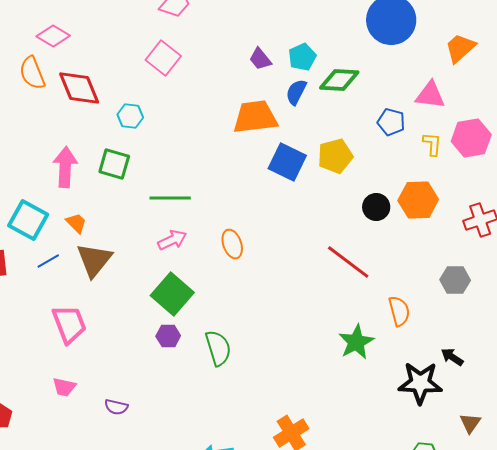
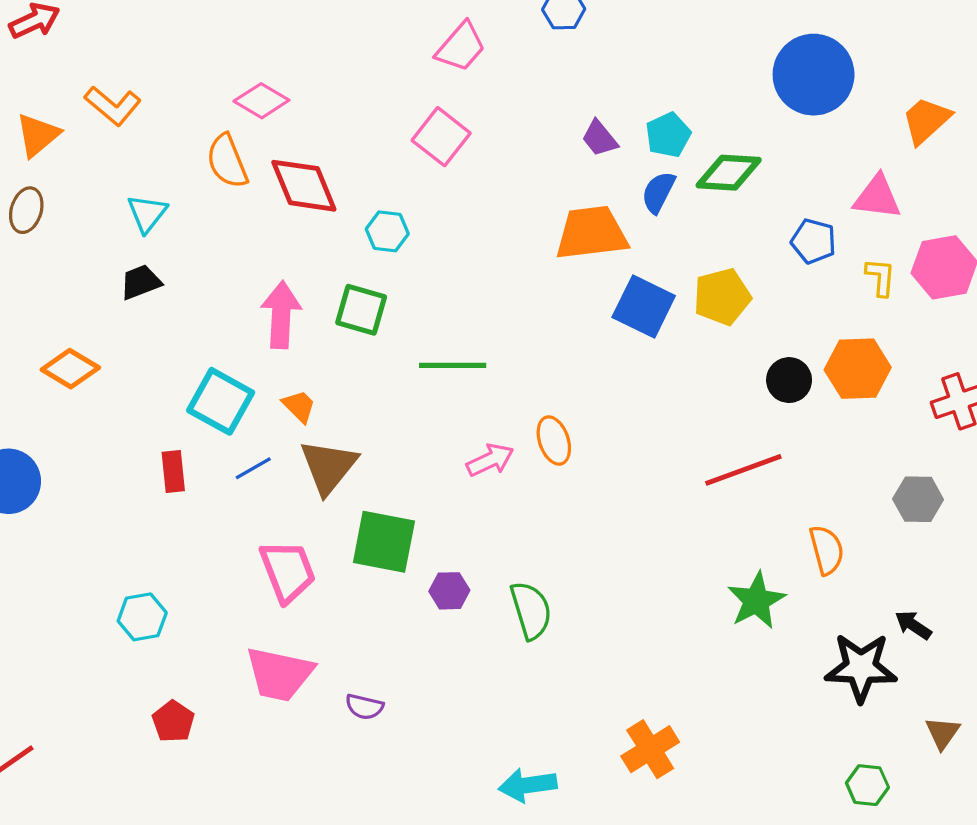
pink arrow: (172, 240) -> (490, 460), moved
red line: (348, 262) -> (743, 470), turned -57
green square: (172, 294) -> (384, 542), moved, turned -30
pink trapezoid: (64, 387) -> (279, 674), size x1.8

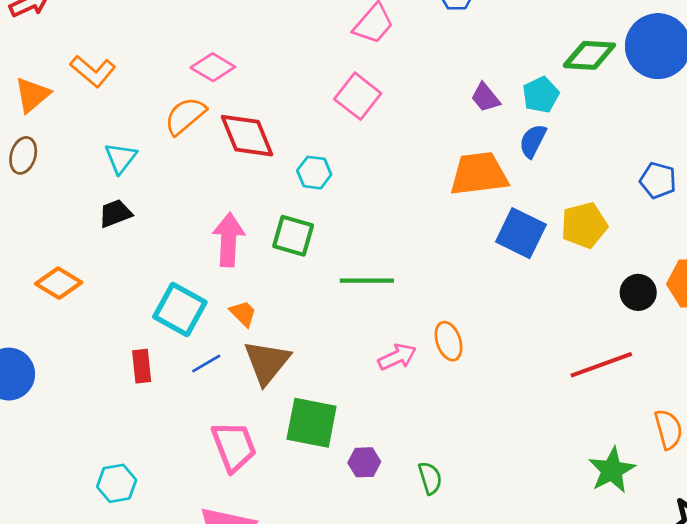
orange semicircle: (227, 161) -> (185, 116), turned 72
green diamond: (729, 173) -> (589, 55), moved
green semicircle: (531, 610) -> (430, 478), size x0.7

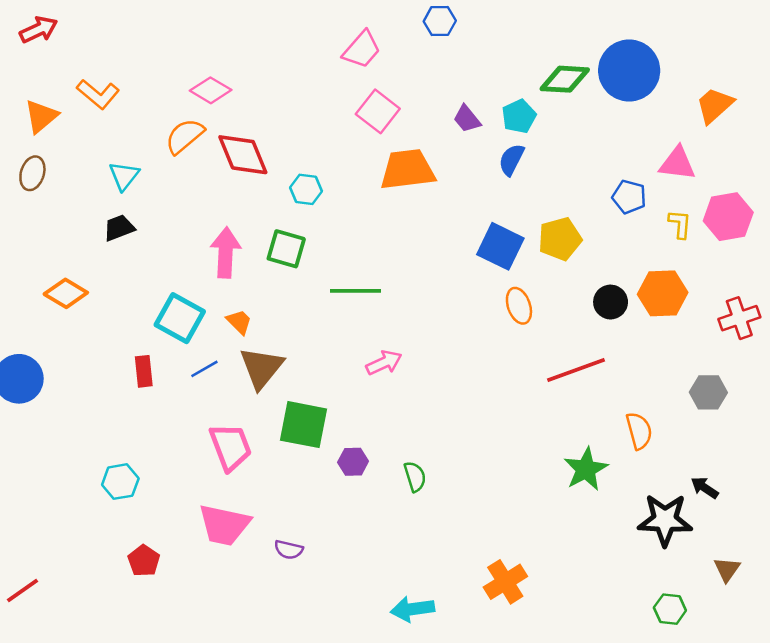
pink square: (358, 96) -> (378, 111), moved
orange trapezoid: (479, 174) -> (408, 170), moved
orange ellipse: (449, 341) -> (519, 306), moved

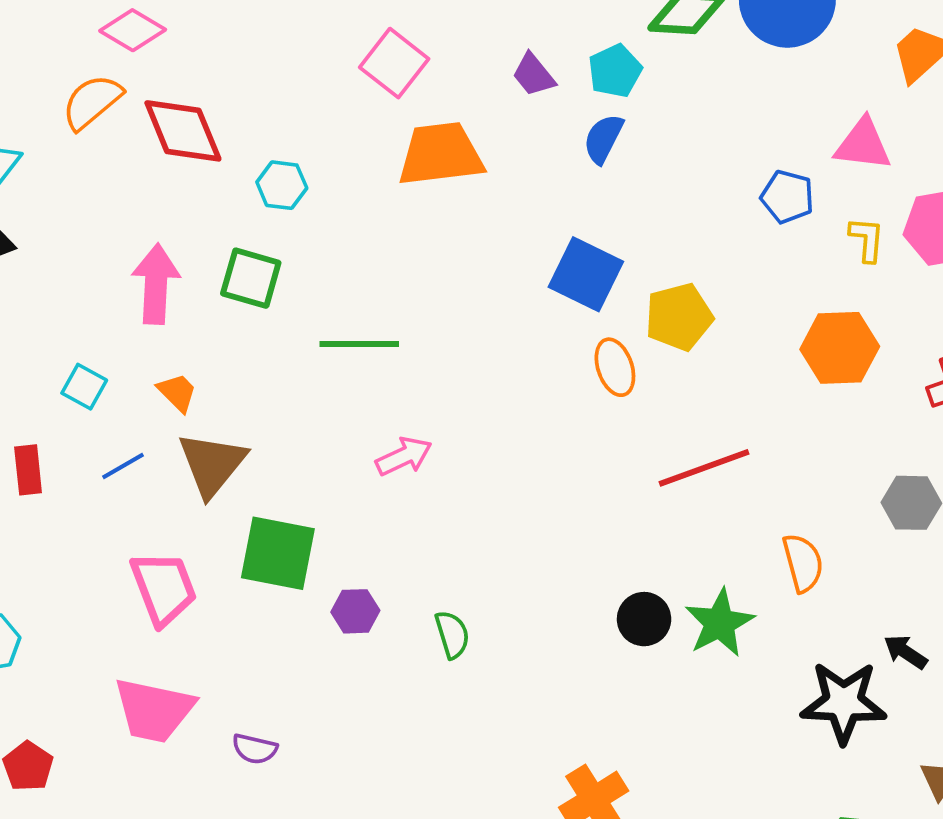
yellow pentagon: (560, 239) -> (679, 317), moved
black circle: (611, 302) -> (644, 619), moved
cyan square: (180, 318) -> (84, 387), size x0.6

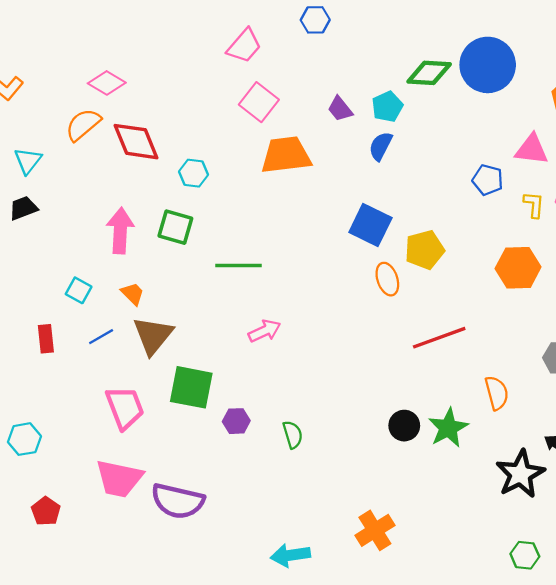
black star: (844, 702) -> (520, 474), turned -30
purple semicircle: (255, 749) -> (178, 501), size x2.0

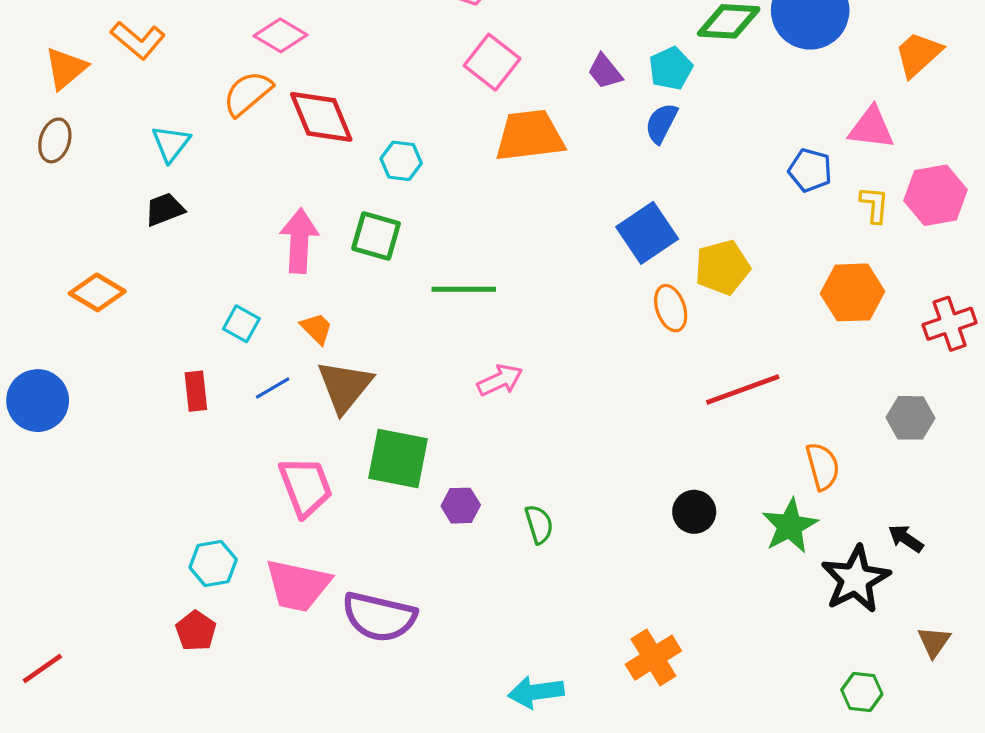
blue square: (370, 225) -> (647, 233), turned 30
green star: (448, 428) -> (790, 526), moved
cyan hexagon: (24, 439) -> (213, 564), moved

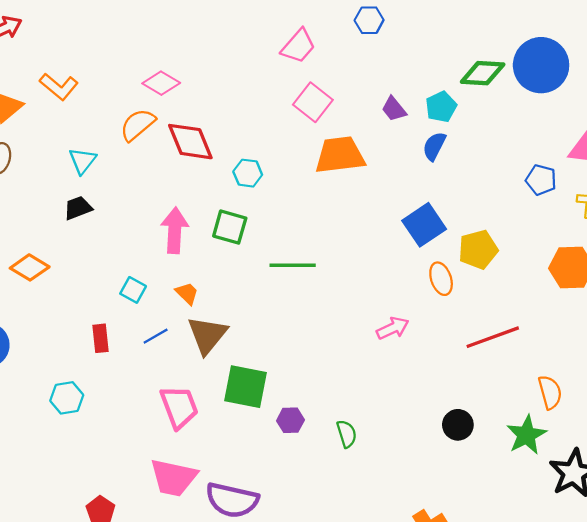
pink arrow: (500, 380) -> (393, 328), moved
cyan hexagon: (213, 564) -> (67, 398), moved

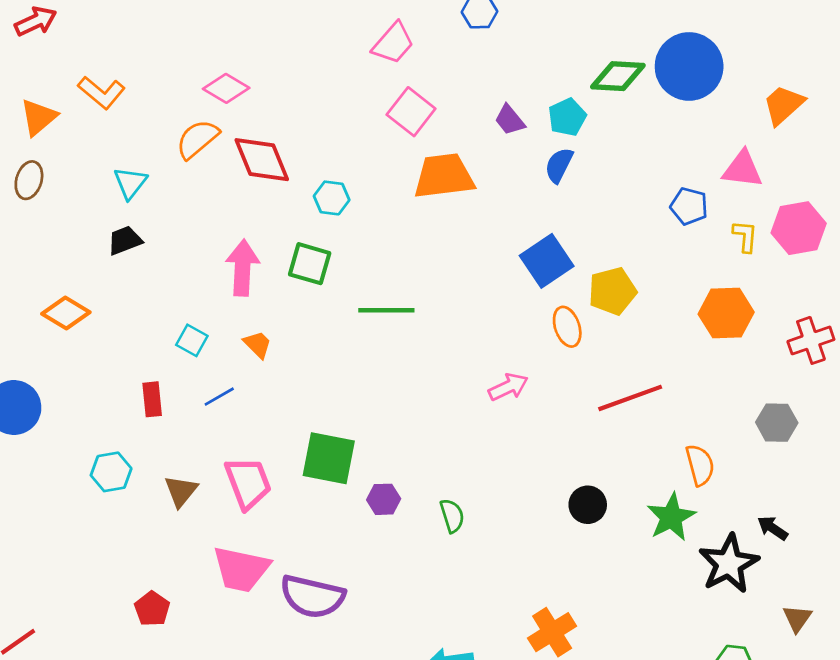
brown triangle: (207, 335) -> (181, 491), moved, size x0.7

